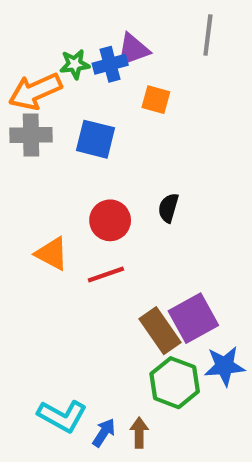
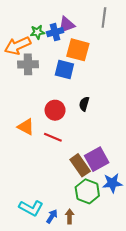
orange square: (156, 100) -> (78, 50), size x1.6
gray cross: (31, 135) -> (28, 64), moved
blue square: (96, 139) -> (64, 70), moved
red line: (106, 274) -> (53, 137), turned 42

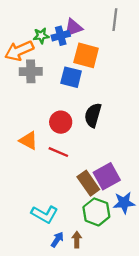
black semicircle: (84, 104) -> (93, 115), size x1.5
cyan L-shape: (31, 208) -> (45, 214), moved

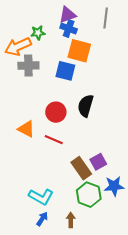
purple triangle: (73, 28) -> (68, 15), moved
blue cross: (61, 36) -> (69, 29), moved, turned 35
purple square: (107, 176) -> (98, 162), size x0.7
blue arrow: (57, 240) -> (42, 219), moved

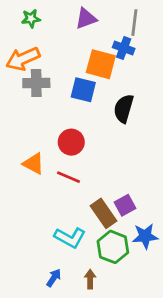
blue cross: (69, 29) -> (124, 48), moved
green star: (38, 33) -> (31, 18), moved
black semicircle: (86, 106) -> (124, 109), moved
cyan L-shape: (41, 197) -> (70, 238), moved

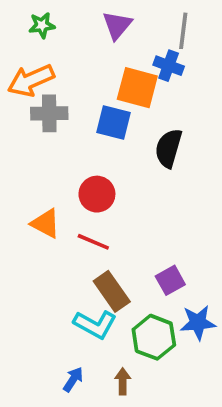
purple triangle: (86, 18) -> (117, 25), turned -30
brown rectangle: (103, 213) -> (112, 291), moved

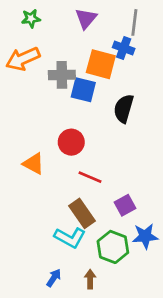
gray cross: (49, 113) -> (62, 75), moved
red line: (93, 242) -> (90, 177), moved

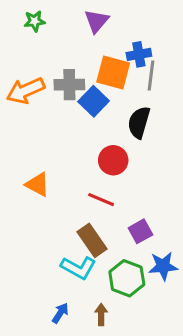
gray line: (134, 22) -> (151, 76), moved
blue cross: (124, 48) -> (139, 54), turned -30
orange arrow: (23, 59) -> (25, 91), moved
blue square: (83, 90) -> (94, 101), turned 30
red circle: (71, 142) -> (113, 160), moved

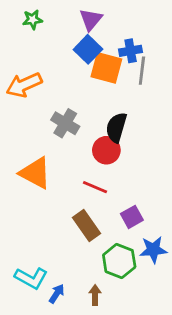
gray cross: (69, 85) -> (65, 123), moved, turned 32
blue square: (94, 101) -> (88, 49), moved
black semicircle: (139, 122) -> (116, 127), moved
orange triangle: (38, 184) -> (35, 173), size x1.4
cyan L-shape: (78, 268) -> (31, 278), moved

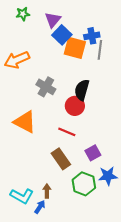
purple triangle: (91, 20) -> (53, 20), moved
brown arrow: (95, 295) -> (47, 191), moved

